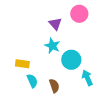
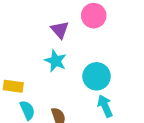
cyan circle: (71, 60) -> (97, 76), moved

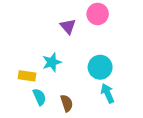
cyan star: (56, 61) -> (52, 62), moved, turned 30

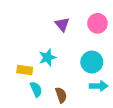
pink circle: (98, 14) -> (97, 23), moved
cyan arrow: (108, 93) -> (99, 86), turned 114

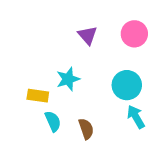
cyan arrow: (99, 86) -> (136, 117), turned -120

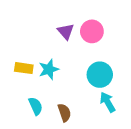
pink circle: (134, 34) -> (92, 31), moved
yellow rectangle: (38, 96) -> (24, 68), moved

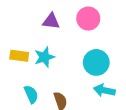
purple triangle: (66, 31) -> (51, 21), moved, turned -42
cyan arrow: (108, 102) -> (104, 90), turned -48

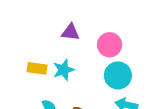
pink circle: (88, 19) -> (110, 45), moved

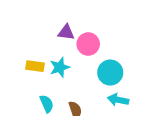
pink circle: (110, 45) -> (88, 44), moved

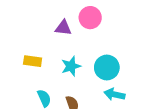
pink circle: (88, 44) -> (90, 18), moved
cyan star: (60, 67) -> (71, 66), moved

